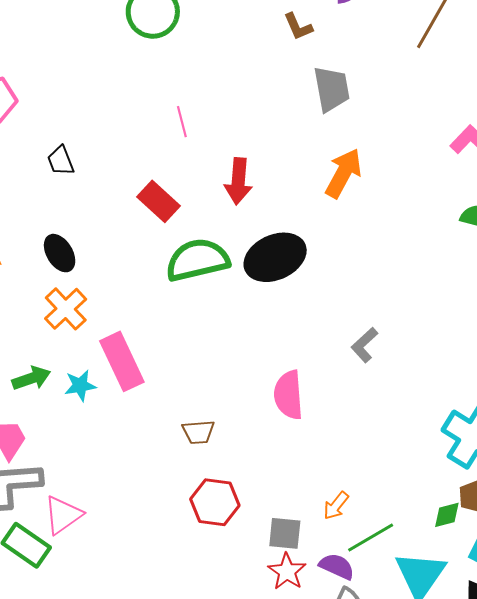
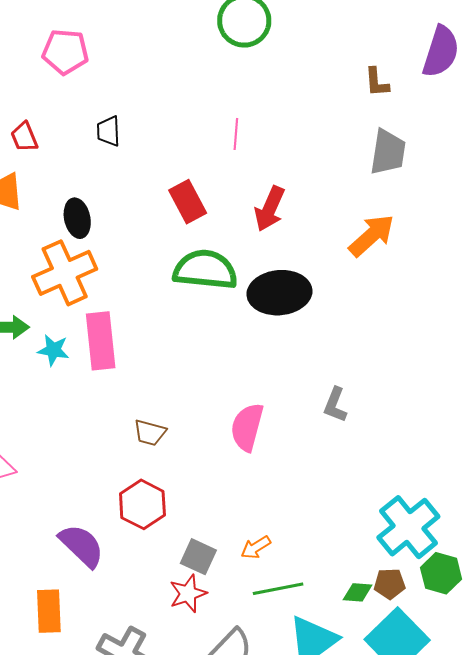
orange cross: (66, 309) -> (65, 273), size x1.4
gray L-shape: (364, 345) -> (335, 405), turned -45
purple semicircle: (337, 566) -> (82, 546), moved, size x1.4

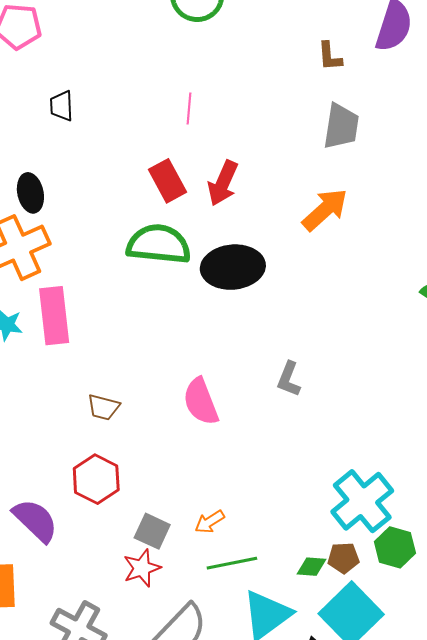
red rectangle: (188, 202) -> (167, 181), moved
pink semicircle: (247, 427) -> (201, 402), turned -36

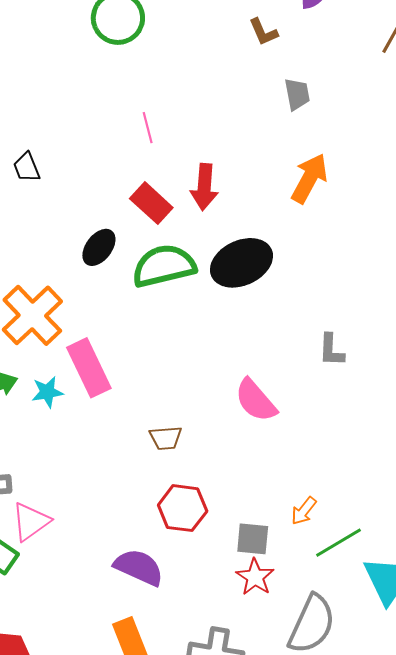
gray trapezoid: (341, 126) -> (297, 94), size x0.7
black ellipse: (30, 193) -> (99, 247), moved, turned 69

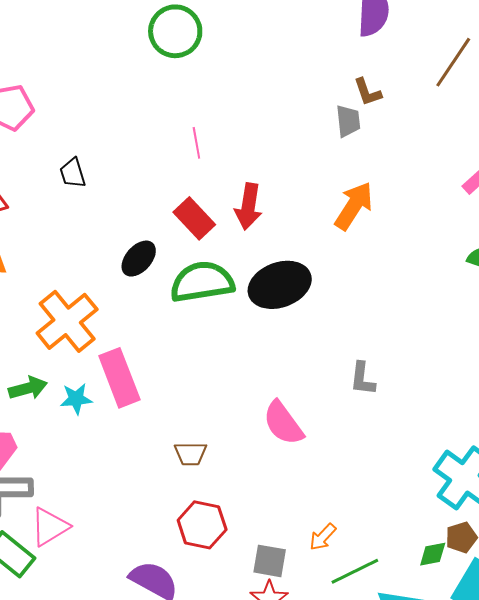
brown L-shape: (263, 32) -> (368, 92), moved

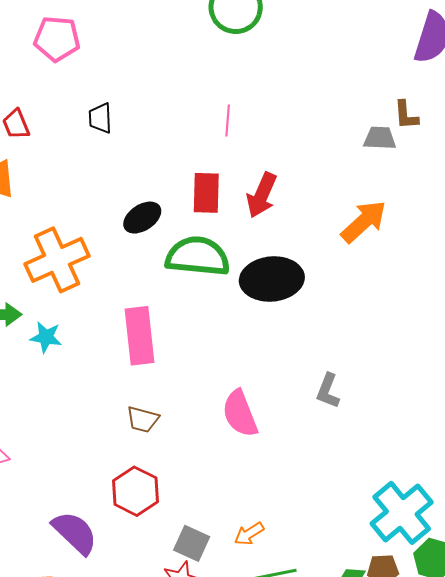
gray trapezoid: (348, 121) -> (380, 138), turned -96
red rectangle: (194, 218) -> (206, 193), turned 30
pink rectangle: (119, 378) -> (140, 336), moved

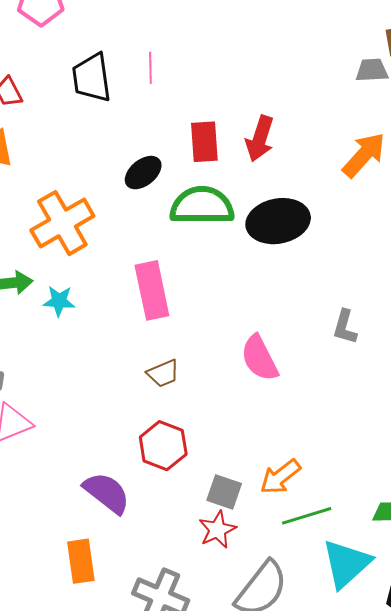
black trapezoid: (100, 118) -> (92, 78), size x1.6
pink line: (228, 120) -> (150, 68), moved
brown trapezoid: (143, 419) -> (163, 373), turned -32
orange arrow: (249, 534) -> (280, 477), size x1.4

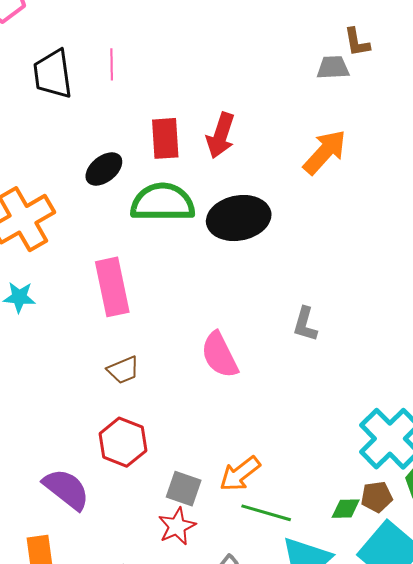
green line: (307, 516) -> (266, 513), turned 33

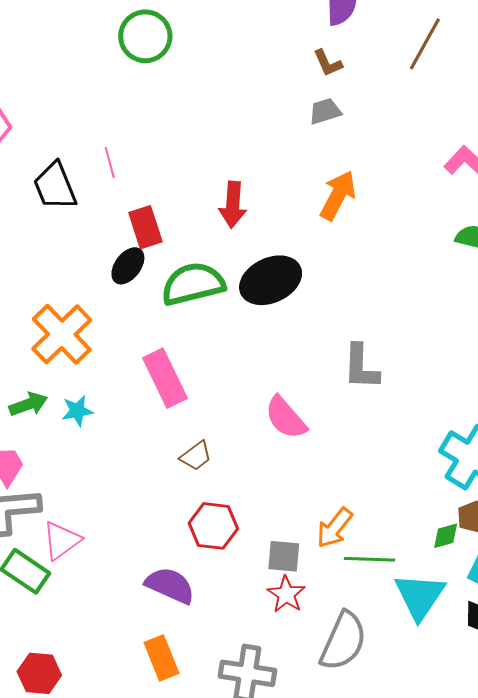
brown L-shape: (357, 42) -> (328, 63), moved
red rectangle: (165, 138) -> (145, 227), moved
gray L-shape: (305, 324) -> (361, 367), size x1.4

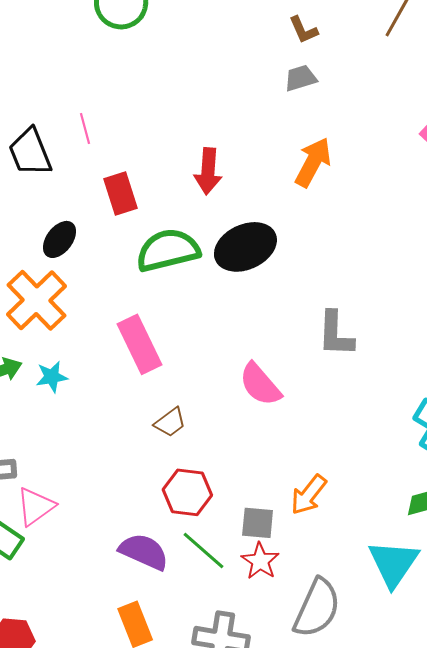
black ellipse: (128, 266) -> (59, 239), moved
green line: (370, 559) -> (204, 550), moved, turned 39

